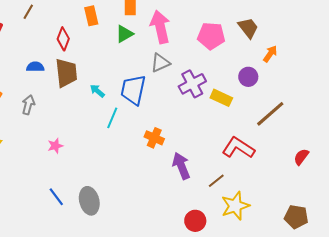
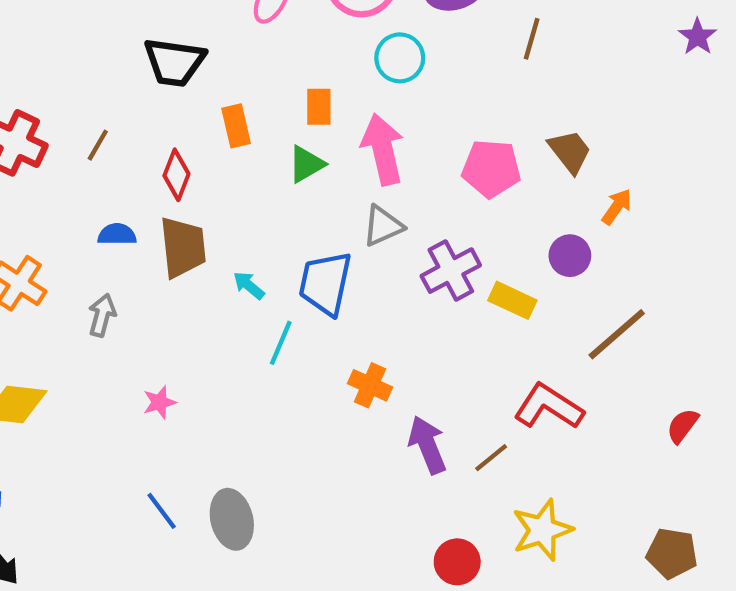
brown line: (28, 12) -> (98, 145), moved
brown line: (216, 181) -> (491, 458), moved

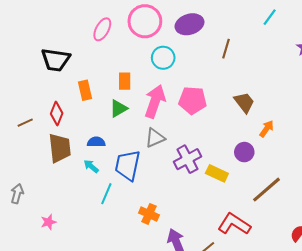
brown line: (98, 145) -> (25, 123), moved, turned 35
pink arrow: (383, 149) -> (155, 101), turned 32
pink pentagon: (491, 168) -> (193, 100), moved
blue semicircle: (117, 234) -> (96, 142), moved
gray arrow: (102, 315) -> (17, 194), moved

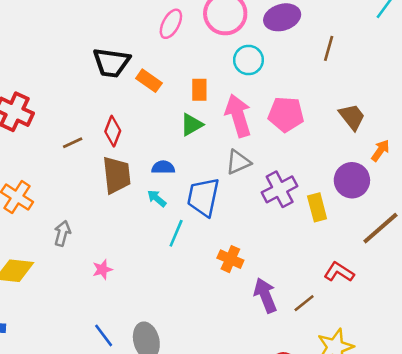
orange rectangle: (85, 90) -> (149, 81), moved, turned -42
pink arrow: (155, 101) -> (238, 116), turned -36
purple circle: (244, 152) -> (352, 180), size x1.4
yellow rectangle: (217, 173) -> (317, 207), turned 50
red L-shape: (234, 224) -> (339, 272), size x0.7

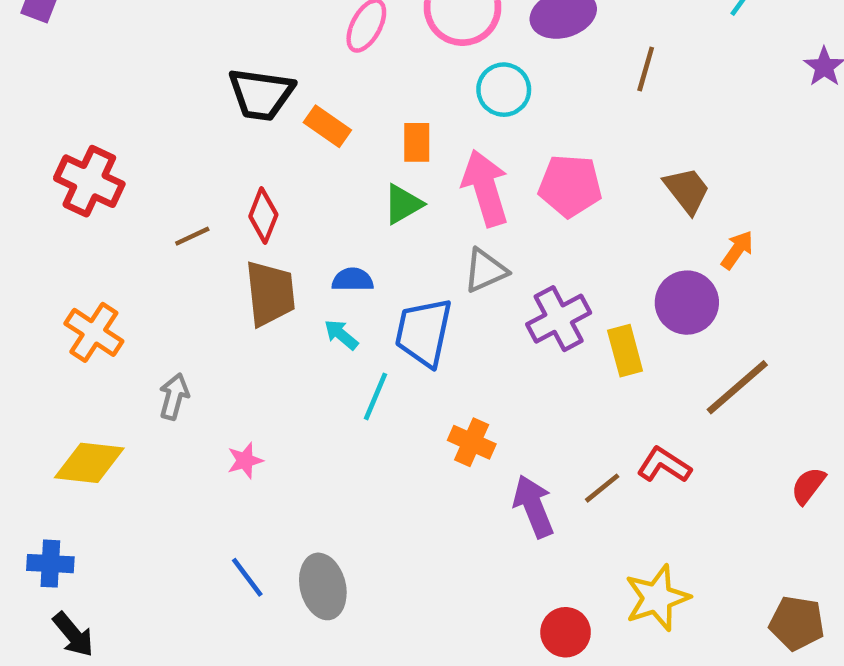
brown line: (304, 303) -> (602, 488), moved

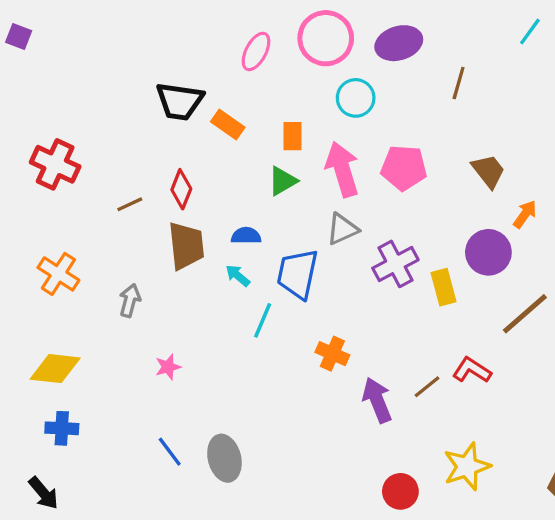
gray arrow: (174, 396) -> (130, 300), moved
blue cross: (50, 564) -> (62, 428), moved

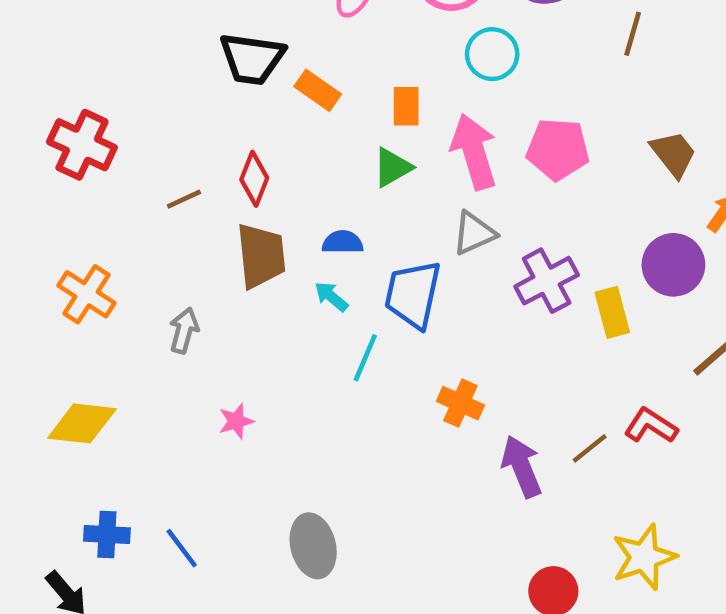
blue cross: (62, 428) -> (107, 534), moved
blue line: (170, 452) -> (182, 548), moved

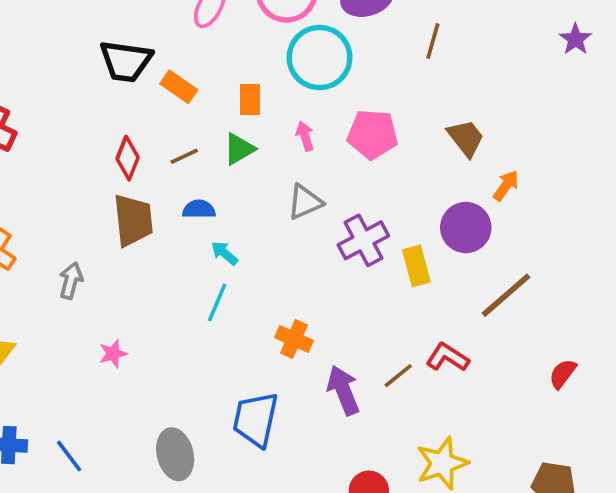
cyan circle: (492, 54) -> (320, 58), size x1.5
pink arrow: (474, 152) -> (305, 136), size x0.5
brown line: (184, 199) -> (184, 156), moved
blue trapezoid: (413, 294) -> (256, 419), moved
cyan arrow: (331, 297) -> (224, 253), moved

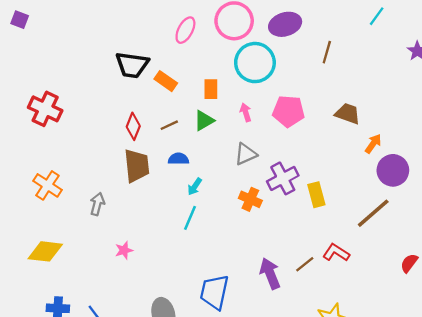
brown trapezoid: (466, 138) -> (348, 114), turned -32
purple circle: (466, 228) -> (393, 170), moved
cyan arrow: (224, 253) -> (195, 187), turned -96
orange cross: (294, 339) -> (250, 199), moved

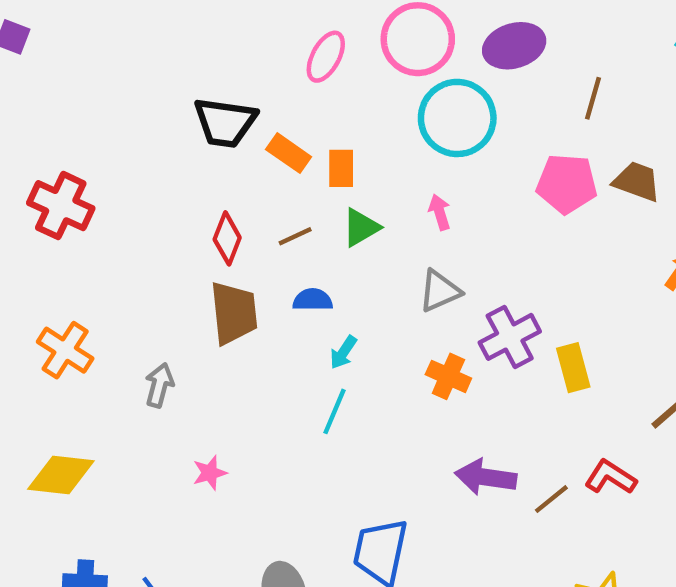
orange rectangle: (211, 89) -> (341, 168), moved
pink pentagon: (289, 111) -> (567, 184), moved
brown trapezoid: (348, 114) -> (637, 182), moved
purple arrow: (270, 274) -> (486, 477), moved, turned -60

